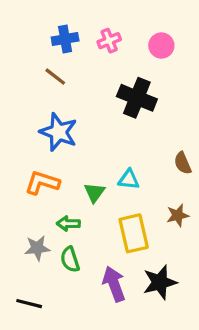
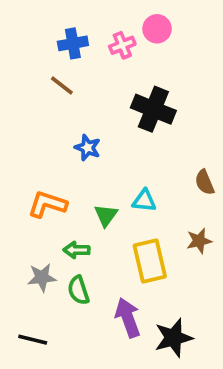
pink circle: (161, 46) -> (157, 29), moved
blue star: (59, 132) -> (88, 148), moved, size x0.6
black star: (160, 282) -> (173, 338), moved

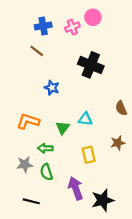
yellow rectangle: (150, 261) -> (89, 155), size x0.7
black line: (33, 340) -> (31, 201), moved

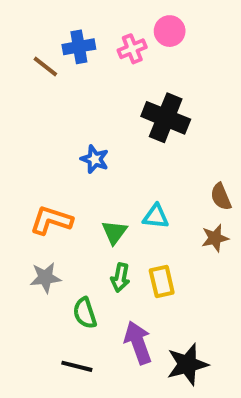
brown line: (37, 51) -> (45, 67), moved
brown star: (118, 143) -> (215, 238), moved
green arrow: (45, 148) -> (120, 278), moved, turned -80
gray star: (25, 165) -> (45, 278), moved
black line: (31, 201) -> (77, 366), moved

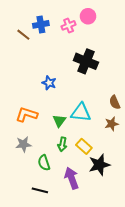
cyan triangle: (156, 216) -> (81, 113), size x1.5
yellow rectangle: (162, 281) -> (84, 146), turned -35
black star: (187, 364) -> (99, 165), moved

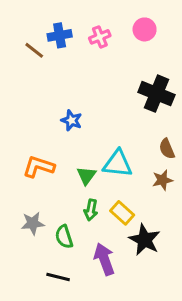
pink circle: (88, 16) -> (145, 29), moved
black cross: (86, 61) -> (156, 94), moved
gray star: (23, 144) -> (33, 223), moved
black star: (99, 165) -> (145, 240), turned -30

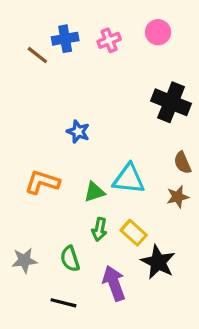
green triangle: (86, 176) -> (94, 192), turned 36
gray star: (33, 223) -> (24, 260), moved

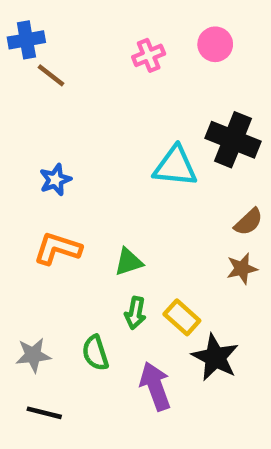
blue cross: (65, 39) -> (26, 40), moved
blue star: (78, 132) -> (55, 180), moved, turned 30
brown semicircle: (182, 163) -> (249, 222), turned -110
cyan triangle: (129, 179) -> (175, 166), moved
black line: (63, 303) -> (44, 413), moved

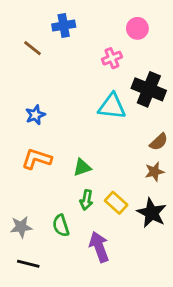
blue cross: (26, 40) -> (64, 26), moved
pink cross: (149, 55) -> (112, 58), moved
black star: (215, 357) -> (152, 213), moved

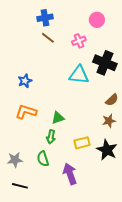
brown line: (32, 48) -> (48, 38), moved
green arrow: (86, 200) -> (51, 137), moved
yellow rectangle: (116, 203) -> (82, 143), turned -56

